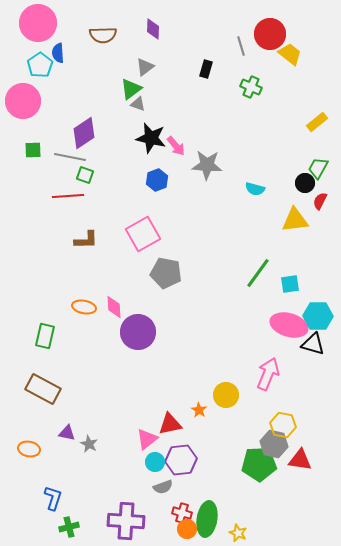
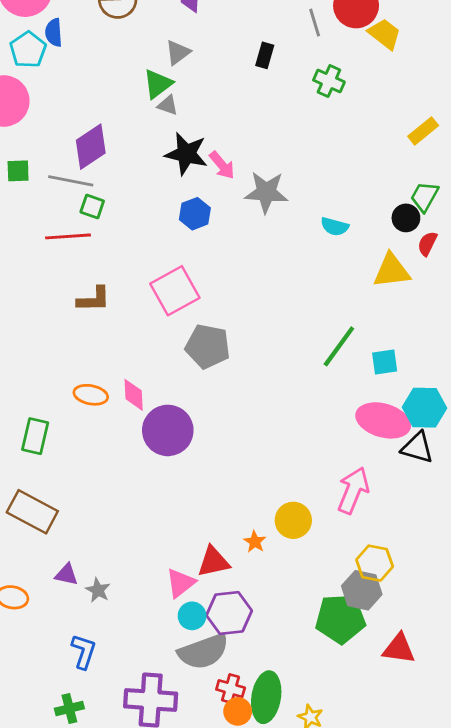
red triangle: (300, 460) -> (399, 649), moved
gray semicircle: (163, 487) -> (203, 652), size x1.8
blue L-shape: (53, 498) -> (84, 652), moved

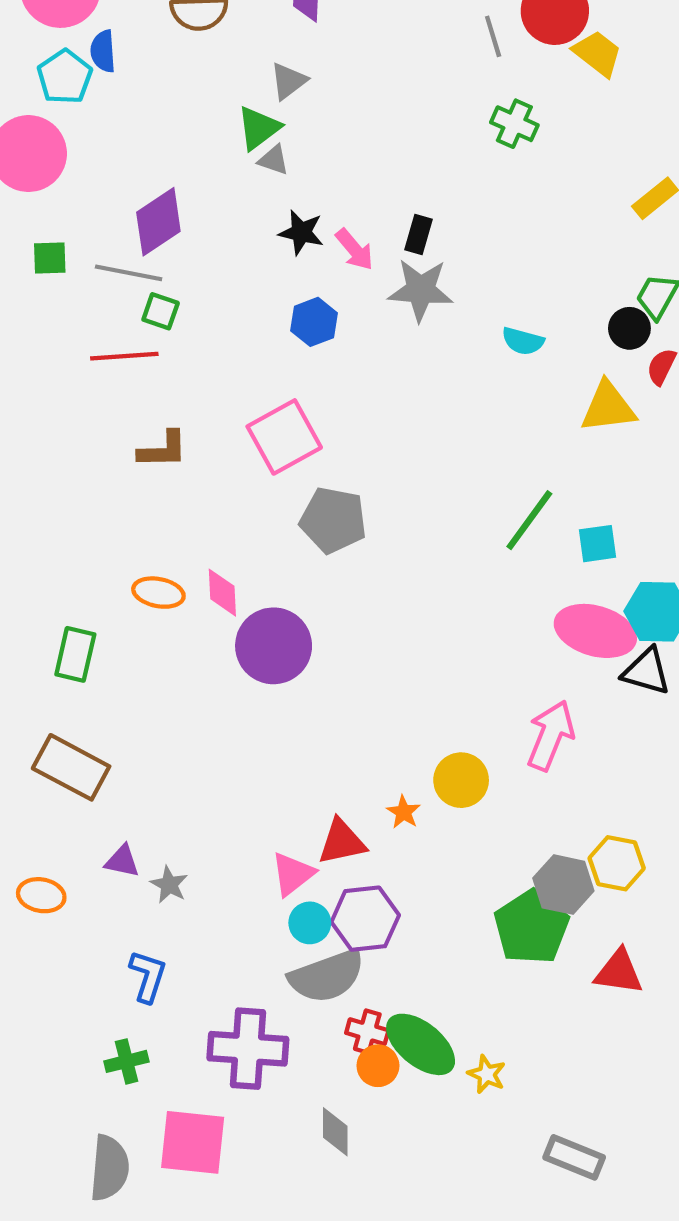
black rectangle: (265, 55) -> (418, 235), moved
black star: (186, 154) -> (301, 232), size x0.7
yellow hexagon: (375, 563) -> (617, 863), moved
green pentagon: (340, 619) -> (531, 927), turned -30
green ellipse: (266, 697) -> (421, 1044), turned -60

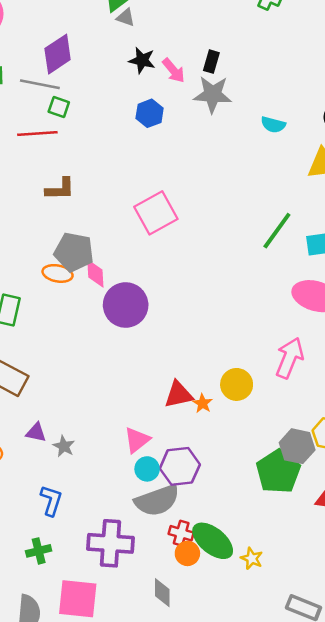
pink square: (284, 437) -> (156, 213), moved
gray pentagon: (333, 520) -> (74, 252), moved
red triangle: (342, 842) -> (179, 395), moved

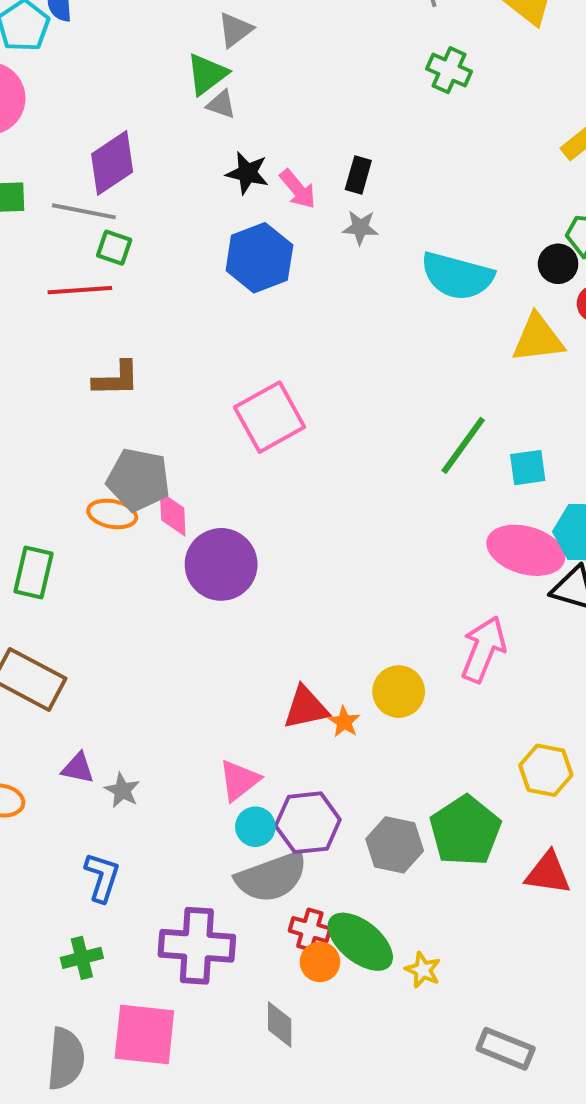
gray star: (213, 94) -> (360, 227), size x0.6
blue hexagon: (150, 113) -> (259, 258), size x1.5
cyan semicircle: (273, 125) -> (457, 276), size x1.8
gray hexagon: (297, 446) -> (395, 845), moved

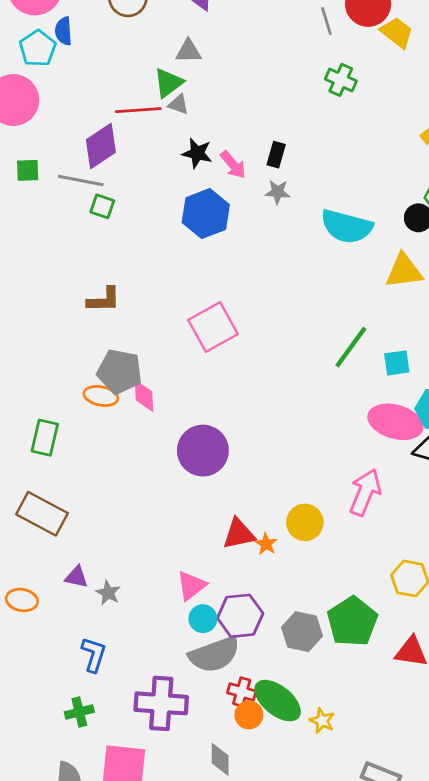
gray triangle: (235, 30) -> (189, 51), turned 36
red line: (80, 290) -> (138, 110), moved
purple circle: (221, 564) -> (203, 451), moved

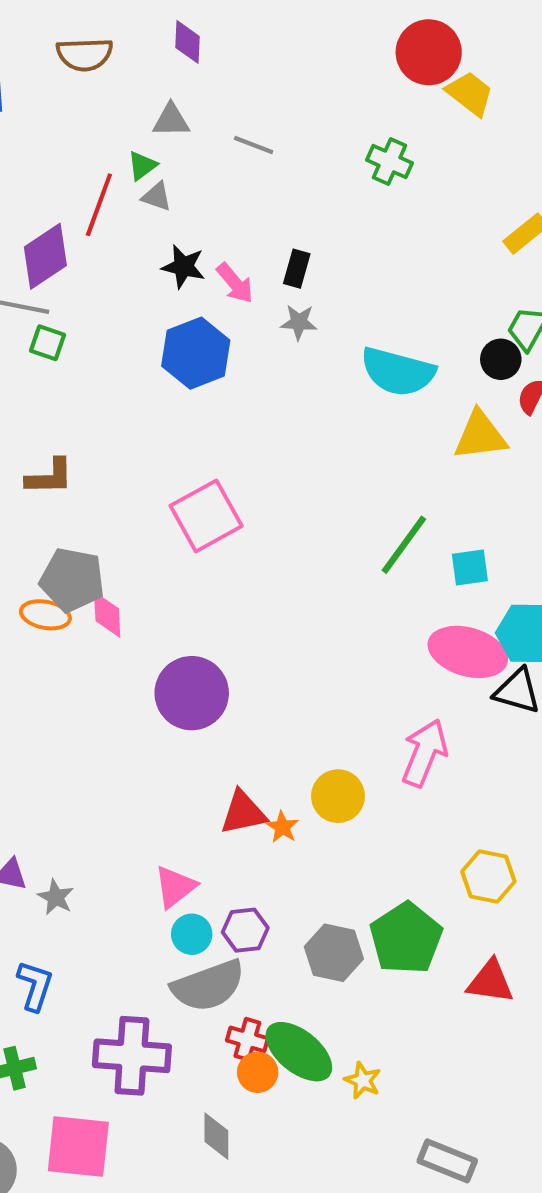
gray line: (326, 21) -> (254, 145), moved, turned -52
green triangle: (168, 83) -> (142, 166), size x0.7
red line: (138, 110) -> (99, 205), turned -66
purple hexagon: (240, 616) -> (245, 930), size x0.7

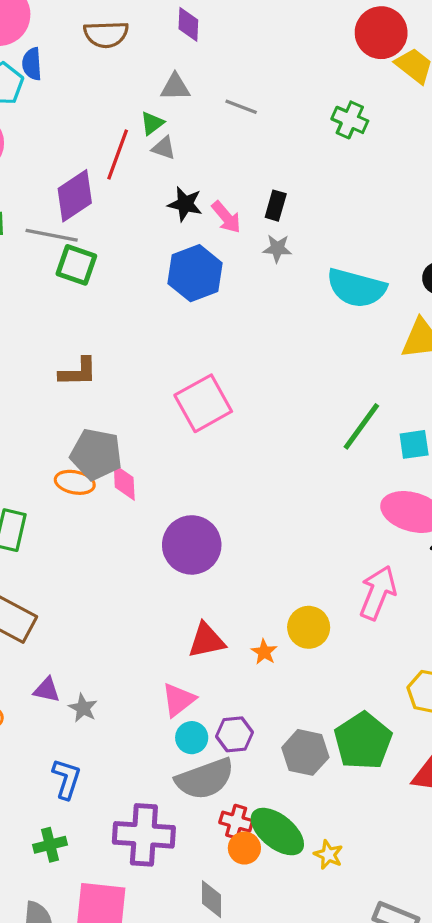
green square: (47, 343) -> (76, 265), size x1.4
red triangle: (243, 813) -> (207, 640), moved

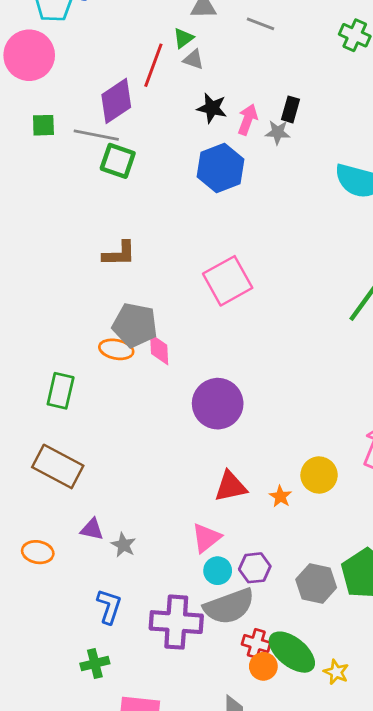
pink arrow: (226, 217) -> (248, 119), turned -120
gray star: (277, 248) -> (278, 132), moved
purple cross: (144, 835) -> (176, 622), moved

